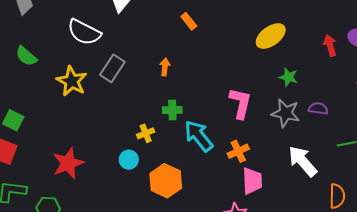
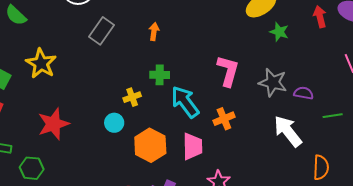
green star: (288, 77) -> (279, 32), moved
yellow star: (72, 81) -> (41, 63), moved
purple semicircle: (318, 108) -> (304, 93), moved
pink trapezoid: (252, 181) -> (193, 146), moved

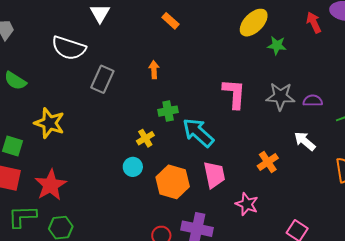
orange cross: (224, 119) -> (268, 162), moved
red star: (53, 124) -> (51, 185), moved
white arrow: (288, 131) -> (305, 141), size x0.7

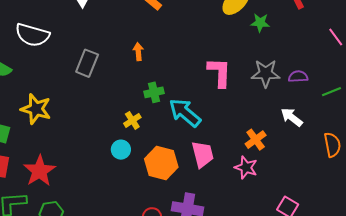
white semicircle: (69, 48) -> (32, 35), moved
pink star: (247, 204) -> (246, 167), moved

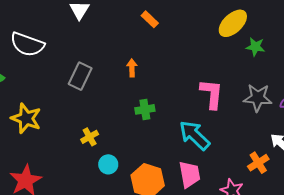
cyan arrow: (185, 113) -> (195, 135), moved
yellow cross: (132, 120) -> (90, 137), moved
orange cross: (256, 140) -> (258, 163), moved

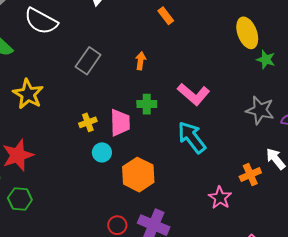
yellow ellipse: (233, 23) -> (247, 33), turned -76
pink L-shape: (212, 94) -> (194, 94), moved, turned 116
pink trapezoid: (190, 174) -> (120, 123), moved

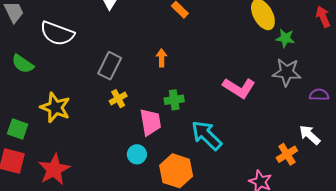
pink L-shape: (194, 94) -> (239, 88), moved
gray star: (260, 110) -> (287, 72), moved
yellow cross: (88, 122) -> (118, 99), moved
cyan arrow: (192, 137) -> (207, 135), moved

